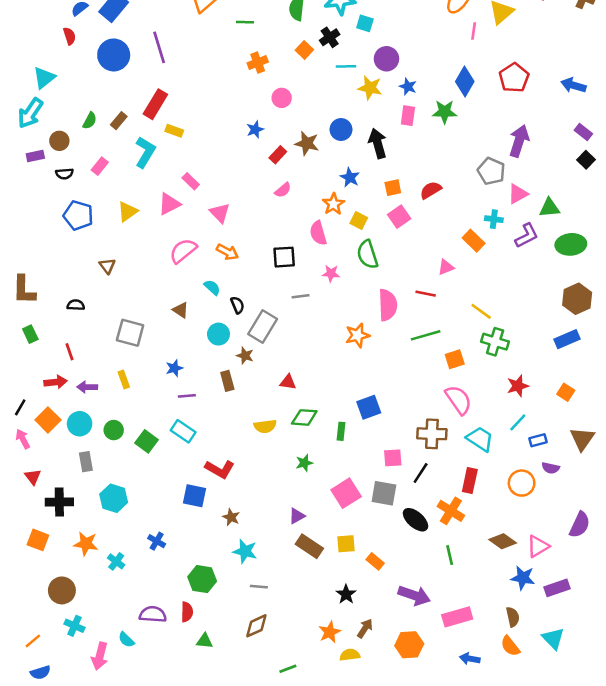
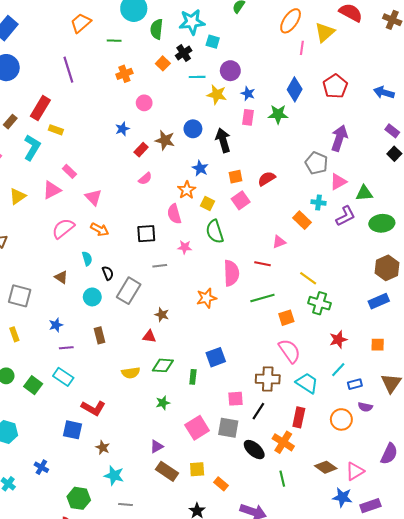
purple line: (159, 47) -> (68, 70), moved
cyan semicircle: (212, 287) -> (87, 259), turned 32
brown star: (245, 356) -> (162, 315), moved
orange square: (566, 392) -> (378, 345), turned -32

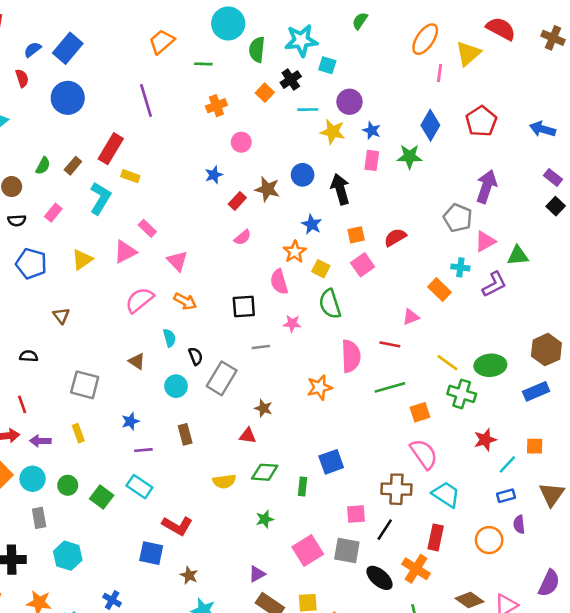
green ellipse: (382, 223) -> (490, 365), moved
cyan line: (338, 370) -> (507, 464), moved
purple semicircle: (365, 407) -> (519, 524), turned 72

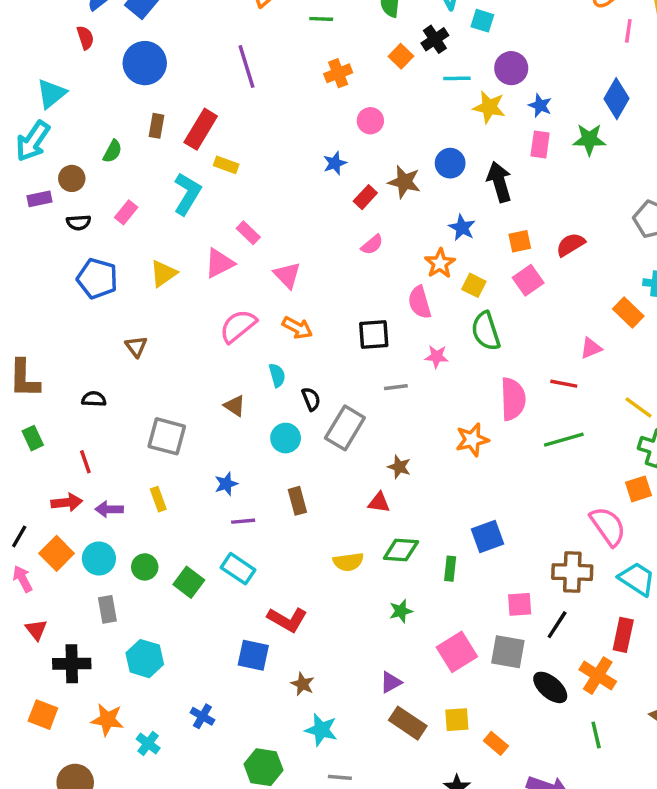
brown rectangle: (73, 166) -> (157, 126), moved, turned -30
orange square: (420, 412) -> (638, 489), moved

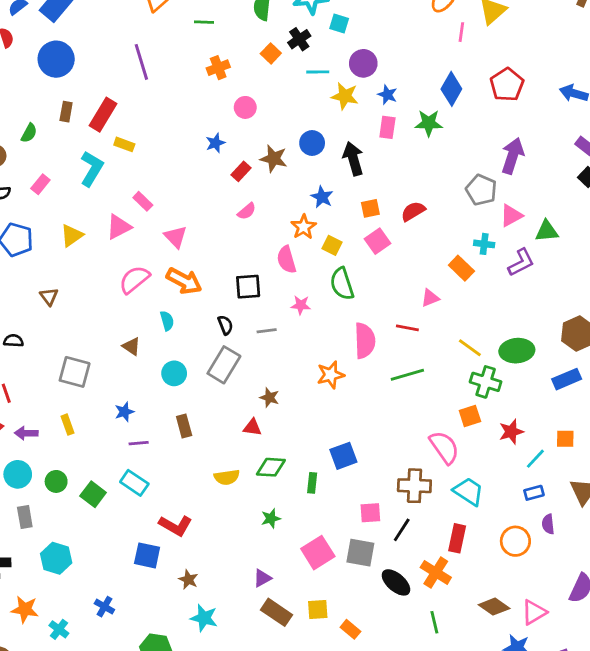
orange arrow: (297, 328) -> (184, 281), size x1.4
black semicircle: (311, 399) -> (225, 325), moved

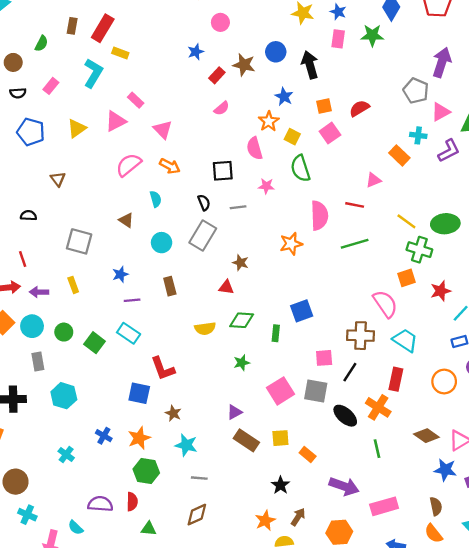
orange arrow: (184, 281) -> (170, 166), size x0.7
red L-shape: (176, 526) -> (163, 369), turned 40
orange star: (25, 609) -> (139, 438), moved, turned -30

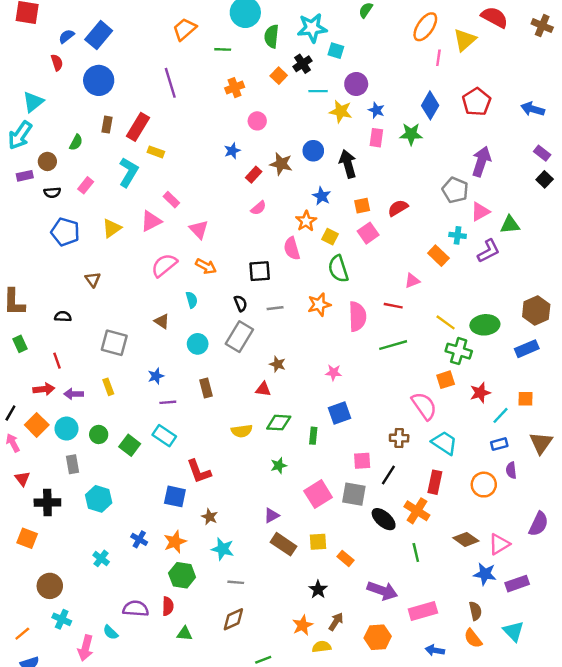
pink star: (266, 186) -> (334, 372), moved
orange star: (291, 244) -> (319, 305), moved
brown cross: (361, 336) -> (399, 438), size x0.7

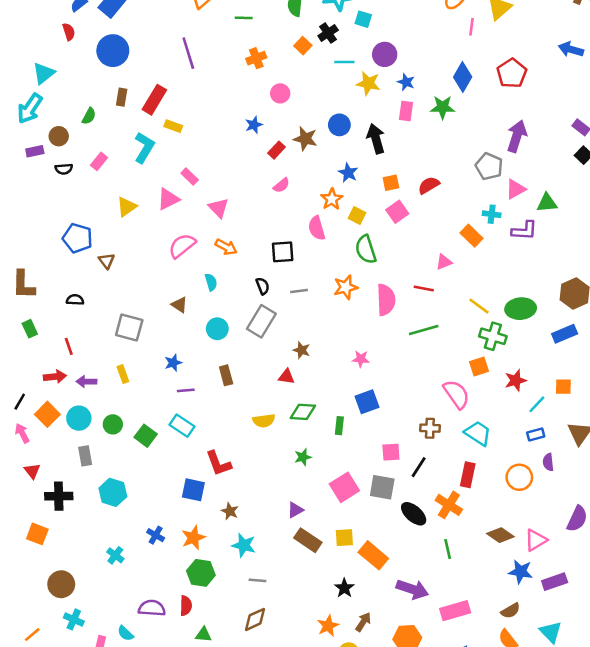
blue arrow: (533, 109) -> (571, 49), moved
blue pentagon: (65, 232) -> (78, 238), moved
purple L-shape: (489, 251) -> (524, 231), turned 30
orange rectangle: (345, 558) -> (373, 555), size x1.6
brown semicircle: (475, 611) -> (511, 611), turned 72

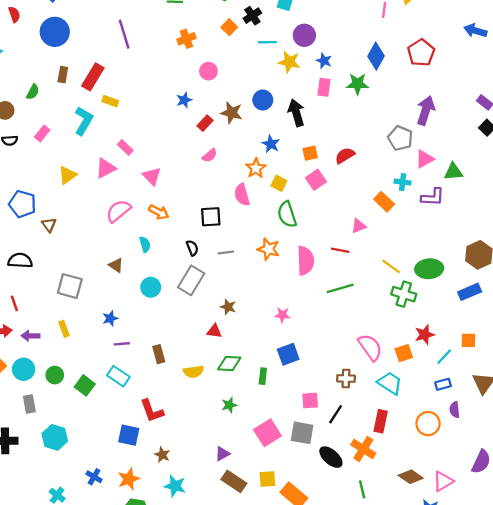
orange star: (346, 287) -> (269, 249), turned 30
black semicircle: (75, 300) -> (20, 261), size x1.5
orange square: (479, 367) -> (404, 353), moved
brown rectangle: (226, 375) -> (159, 354), moved

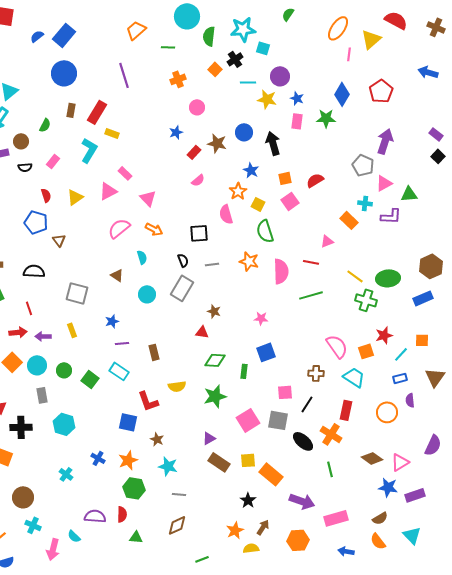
red semicircle: (14, 14) -> (46, 195), moved
yellow semicircle: (193, 372) -> (177, 386), moved
green star: (229, 405) -> (215, 396), size x1.6

